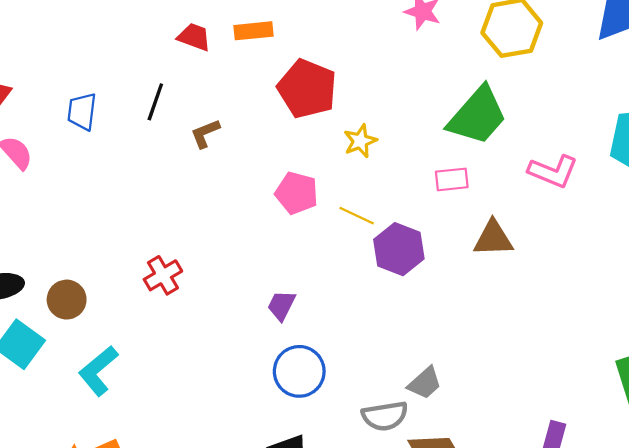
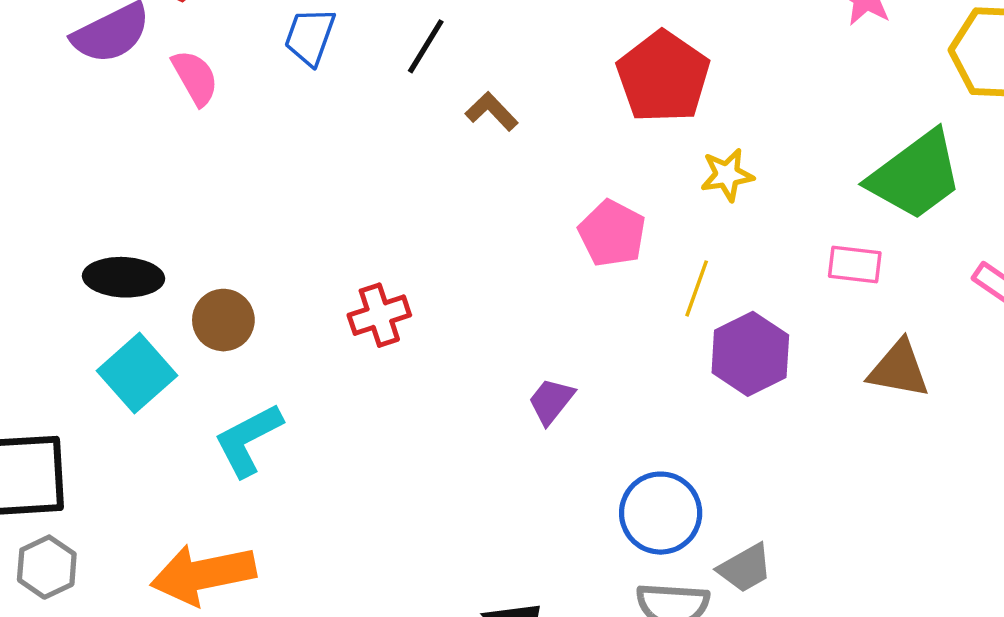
brown L-shape: (205, 133) -> (492, 111), turned 56
yellow line: (357, 216) -> (697, 288), turned 72
blue circle: (299, 371) -> (661, 513), moved

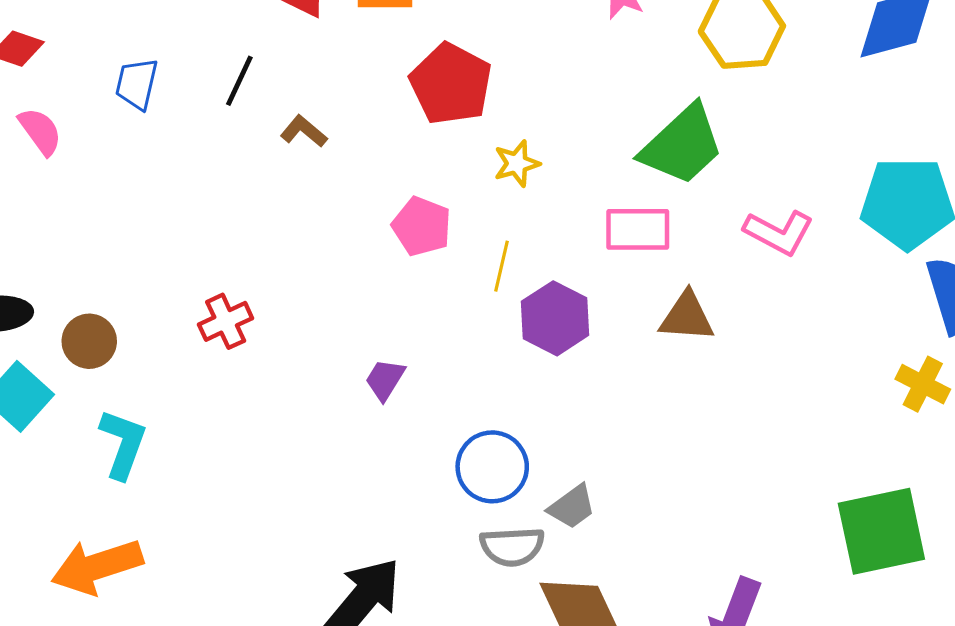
pink rectangle: (855, 265) -> (638, 229), size x1.4
cyan L-shape: (248, 440) -> (123, 444), turned 144

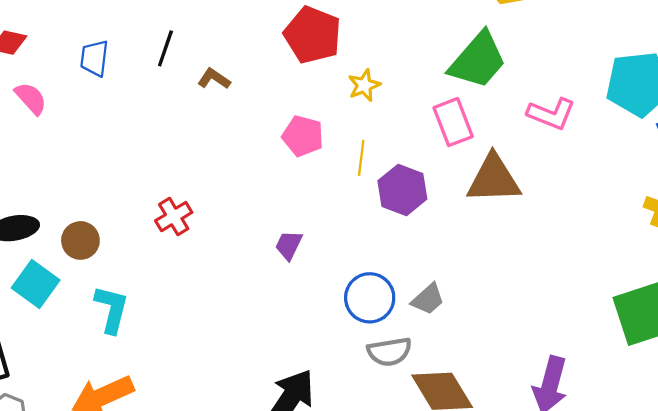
pink rectangle: (638, 229) -> (453, 122), turned 75
brown triangle: (687, 317) -> (494, 179), size x1.4
gray trapezoid: (572, 507) -> (428, 299), moved

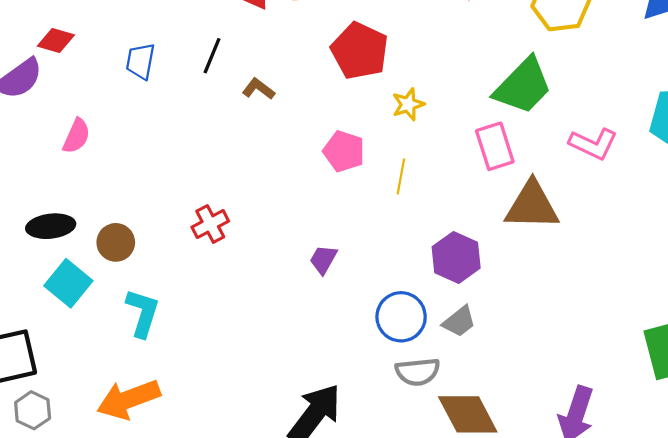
pink semicircle: (31, 98) -> (76, 136), moved, turned 63
purple hexagon: (402, 190) -> (456, 257), moved

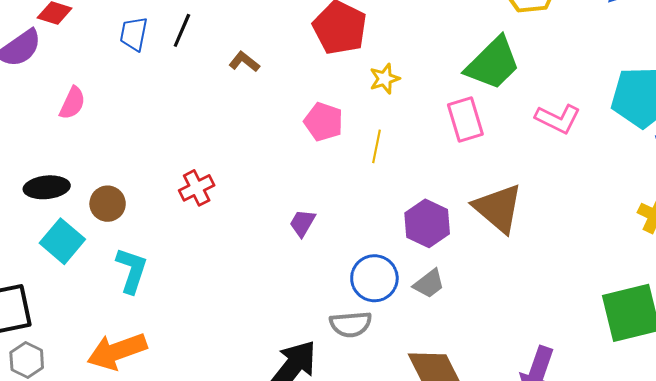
black line: (212, 56) -> (182, 30), moved
brown triangle: (532, 206) -> (498, 208), moved, turned 38
gray semicircle: (418, 372) -> (351, 324), moved

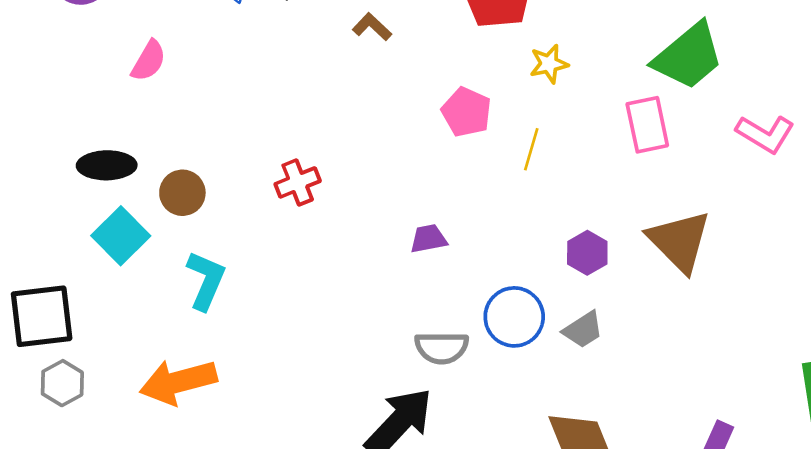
purple trapezoid: (302, 223) -> (428, 239), turned 44
purple hexagon: (427, 223) -> (587, 253), size x0.7
gray semicircle: (351, 324) -> (442, 348), moved

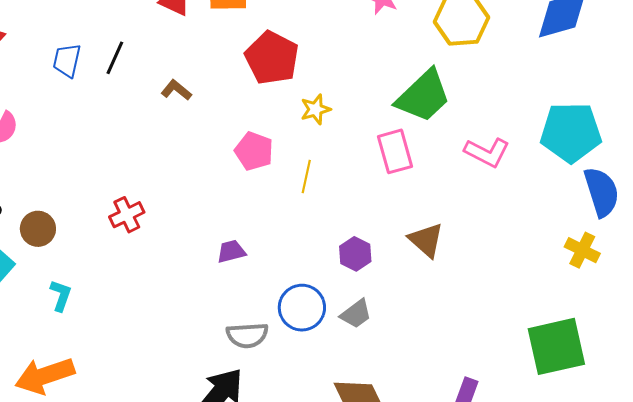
brown triangle: (679, 241) -> (426, 240), size x0.7
cyan L-shape: (206, 280) -> (61, 296), size x0.7

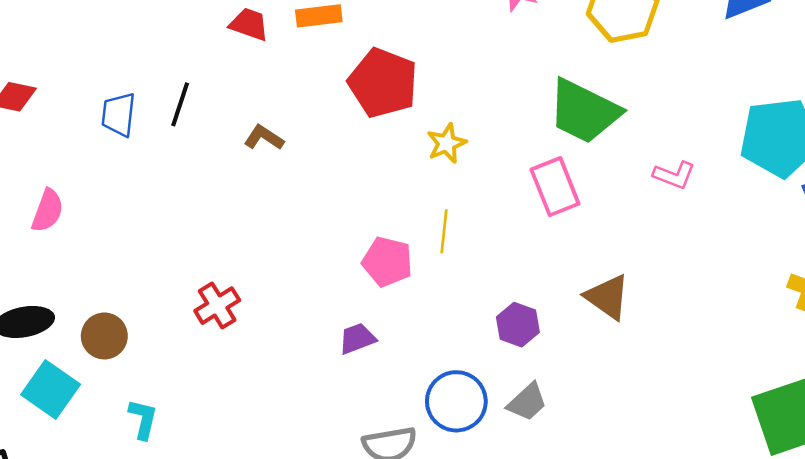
green trapezoid: (423, 96) -> (584, 111), turned 76
pink pentagon: (254, 151) -> (387, 262), moved
pink L-shape: (487, 152) -> (674, 175), size x0.7

